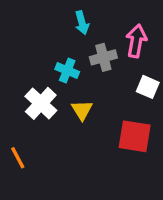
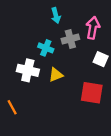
white cross: (41, 103) -> (28, 70), turned -30
yellow triangle: (82, 110) -> (56, 75), turned 40

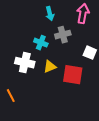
pink arrow: (93, 28) -> (83, 14), moved
red square: (92, 93) -> (73, 75), moved

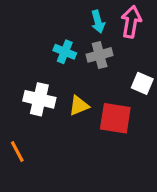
cyan arrow: (50, 14) -> (98, 22), moved
cyan cross: (41, 43) -> (65, 52), moved

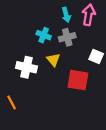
yellow triangle: (79, 106) -> (53, 60), moved, turned -48

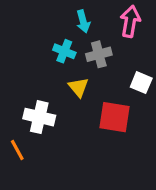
cyan arrow: (66, 15) -> (83, 21), moved
white cross: (27, 67) -> (39, 117), moved

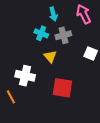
pink arrow: (130, 21) -> (84, 14), turned -36
red square: (115, 117) -> (62, 88), moved

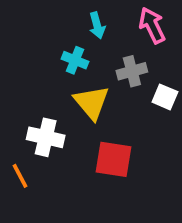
gray cross: (63, 35) -> (132, 71), moved
yellow triangle: (50, 57) -> (92, 102), size x1.5

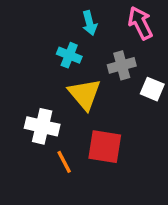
orange line: (20, 176) -> (64, 162), moved

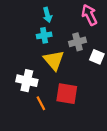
cyan arrow: (90, 23) -> (47, 15), moved
cyan cross: (69, 55) -> (44, 35), turned -32

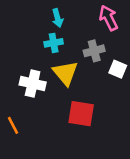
white cross: (27, 81) -> (33, 84), moved
orange line: (41, 103) -> (13, 125), moved

